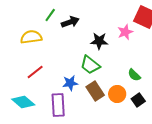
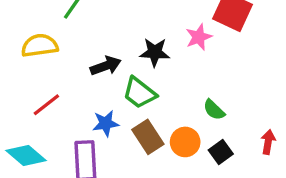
black arrow: (70, 22) -> (106, 66), moved

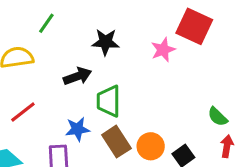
black star: (155, 52) -> (105, 42), moved
green trapezoid: (139, 93) -> (109, 101), turned 52
green semicircle: (214, 110) -> (218, 117), moved

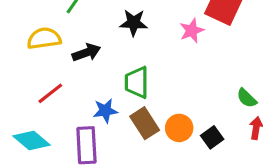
black arrow: (77, 76) -> (86, 53), moved

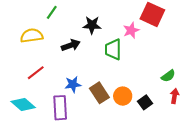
black arrow: (86, 53) -> (71, 45), moved
green trapezoid: (137, 82) -> (113, 49), moved
green semicircle: (247, 98) -> (168, 76), turned -80

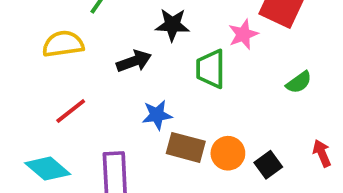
green semicircle: (168, 76) -> (299, 82), moved
blue star: (73, 84) -> (157, 115), moved
brown rectangle: (99, 93) -> (186, 147), turned -42
red arrow: (175, 96) -> (322, 153), turned -32

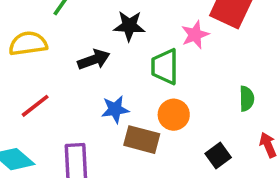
green semicircle: (299, 82) -> (247, 99), moved, turned -55
orange circle: (228, 153) -> (174, 115), moved

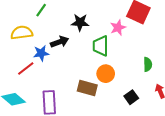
blue star: (115, 109) -> (41, 53), moved

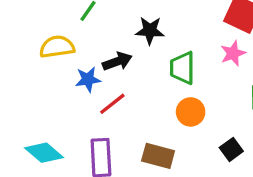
pink star: (118, 28) -> (233, 53), moved
red line: (26, 69) -> (112, 104), moved
brown rectangle: (87, 88) -> (158, 156), moved

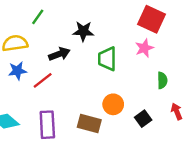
blue star: (88, 79) -> (17, 71), moved
red line: (112, 104) -> (43, 80), moved
orange circle: (191, 112) -> (113, 104), moved

